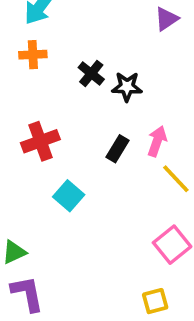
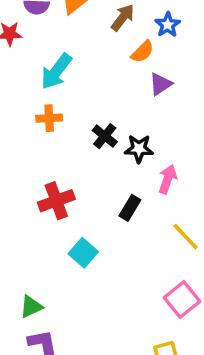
purple triangle: (166, 19) -> (160, 84), moved
pink arrow: (157, 141) -> (168, 179), moved

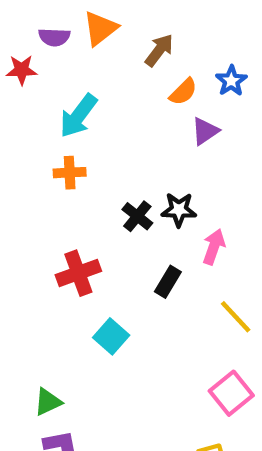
blue star: (168, 25) -> (231, 81), moved
black cross: (105, 136) -> (137, 216), moved

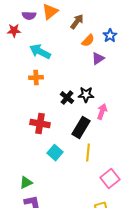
cyan arrow: (78, 116) -> (40, 52), turned 80
red cross: (78, 273) -> (40, 124), turned 30
black rectangle: (168, 282) -> (81, 128), size x1.5
yellow line: (236, 317) -> (88, 153), moved, turned 48

